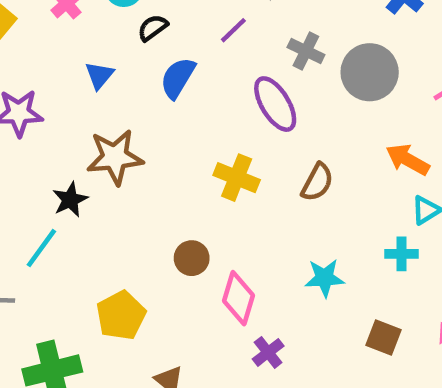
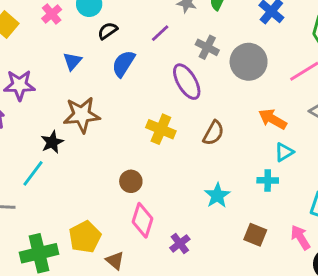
cyan star: (325, 278) -> (217, 195), turned -30
pink diamond: (238, 298) -> (143, 220), moved
yellow pentagon: (121, 315) -> (85, 237), moved

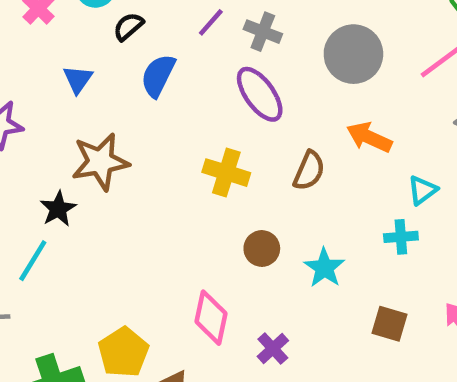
gray cross: (207, 47) -> (263, 32), moved
orange arrow: (273, 119) -> (369, 137), moved
brown circle: (131, 181) -> (262, 249), moved

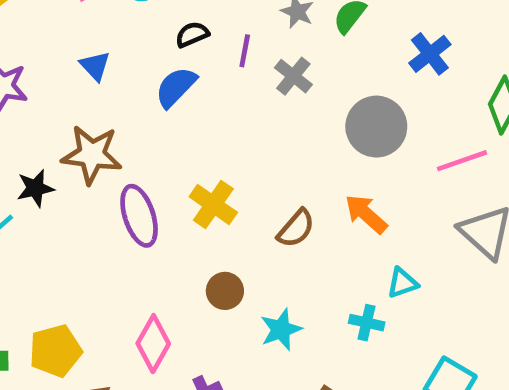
purple line: (211, 22) -> (245, 51), turned -48
black semicircle: (128, 26) -> (192, 34), moved
blue triangle: (78, 79) -> (95, 66), turned -36
purple ellipse: (260, 94) -> (139, 216), moved

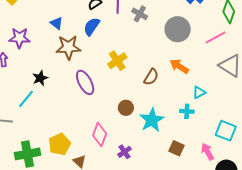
brown star: (92, 155) -> (68, 47), moved
yellow cross: (213, 205) -> (117, 61), moved, turned 30
cyan star: (281, 330) -> (152, 120), size x1.4

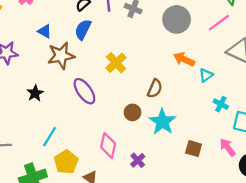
brown semicircle: (151, 77) -> (155, 89), moved
cyan triangle: (199, 92) -> (206, 75), moved
cyan line: (26, 99) -> (50, 137), moved
cyan cross: (187, 111) -> (221, 104), moved, turned 32

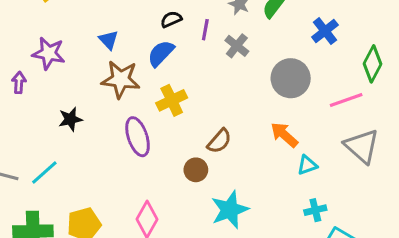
yellow cross: (116, 63) -> (172, 100), moved
brown semicircle: (155, 89) -> (219, 141), moved
cyan cross: (221, 104) -> (315, 210), turned 32
brown circle: (133, 112) -> (196, 170), moved
cyan line: (50, 137) -> (44, 172), moved

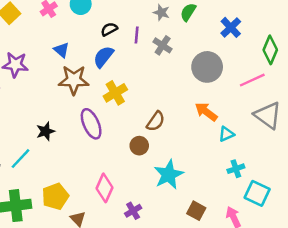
black star: (70, 119) -> (46, 131), moved

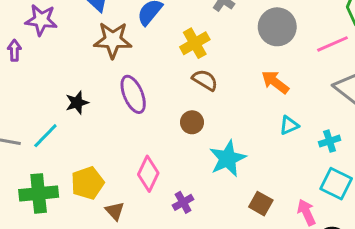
yellow cross: (115, 93) -> (195, 43), moved
brown semicircle: (156, 121) -> (205, 80), moved, turned -95
cyan triangle: (226, 134) -> (289, 125), moved
cyan cross: (236, 169) -> (330, 141), moved

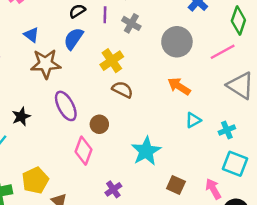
brown circle: (192, 122) -> (99, 124), moved
pink diamond: (148, 174) -> (84, 151), moved

